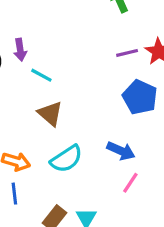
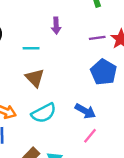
purple arrow: (20, 50) -> (56, 26), moved
cyan line: (41, 75) -> (31, 48), turned -35

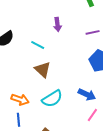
cyan line: (31, 48) -> (38, 45), turned 32

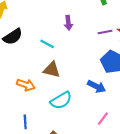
brown triangle: (43, 70) -> (52, 70), turned -30
blue arrow: (87, 95) -> (97, 86), moved
orange arrow: (20, 99) -> (26, 85), moved

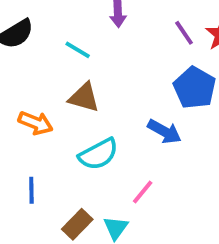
purple line: (105, 32) -> (184, 33), turned 64
pink line: (103, 119) -> (143, 192), moved

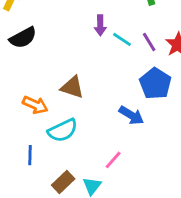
cyan line: (78, 50) -> (122, 39), moved
cyan semicircle: (98, 154) -> (63, 130), moved

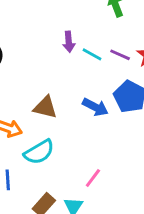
purple line: (149, 42) -> (120, 55), turned -30
blue arrow: (131, 115) -> (95, 107), moved

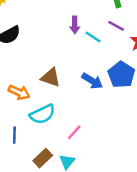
purple line: (120, 55) -> (116, 26), moved
pink line: (93, 178) -> (74, 132), moved

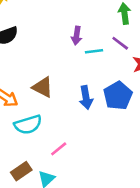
cyan line: (93, 37) -> (94, 51), turned -49
blue arrow: (92, 81) -> (86, 98), turned 40

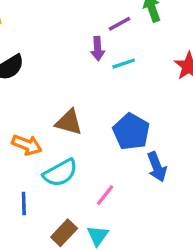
purple line: (120, 43) -> (119, 24), moved, turned -54
blue pentagon: (118, 96) -> (131, 132), moved
blue arrow: (86, 98) -> (157, 167), moved

